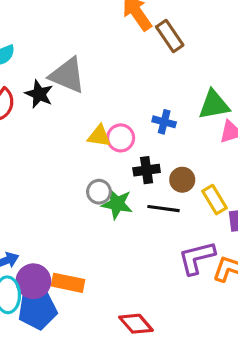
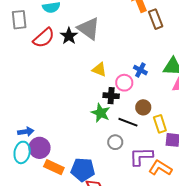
pink circle: (121, 138) -> (124, 83), moved
black cross: (147, 170) -> (111, 96), moved
gray circle: (99, 192) -> (115, 142), moved
orange rectangle: (68, 283) -> (54, 167), moved
blue pentagon: (38, 310) -> (83, 170), moved

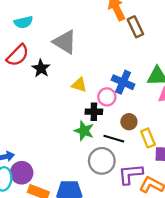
black star: (69, 36) -> (41, 68), moved
blue cross: (140, 70) -> (123, 82), size x1.5
gray circle: (115, 142) -> (102, 161), size x1.6

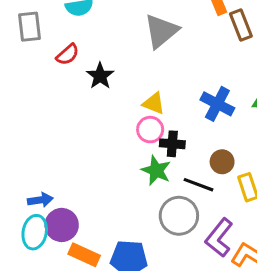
gray triangle: (65, 42) -> (161, 31), moved, turned 45
red semicircle: (18, 55) -> (68, 55), size x0.7
pink circle: (107, 97) -> (150, 130), moved
purple L-shape: (130, 174) -> (219, 238), turned -50

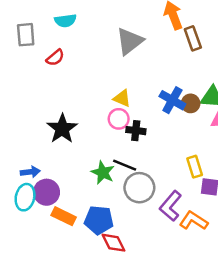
black star: (100, 76) -> (62, 129), moved, size x1.4
brown circle: (222, 162) -> (191, 103), moved
green star: (156, 170) -> (103, 173), moved
black line: (199, 185) -> (125, 165), moved

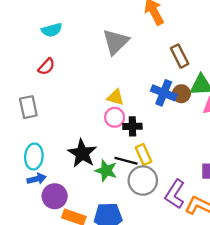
gray rectangle: (26, 35) -> (28, 107), moved
brown rectangle: (193, 38) -> (180, 56), moved
black star: (62, 129) -> (82, 153), moved
yellow rectangle: (195, 167) -> (144, 155), moved
cyan ellipse: (25, 197) -> (34, 156), moved

